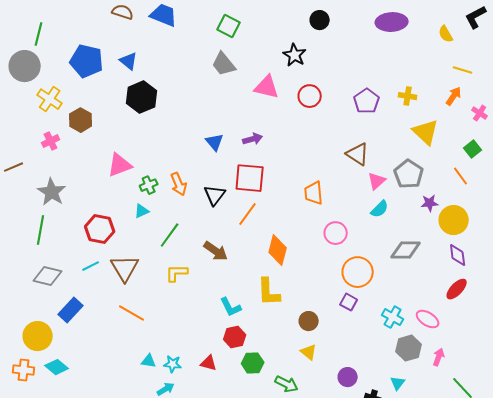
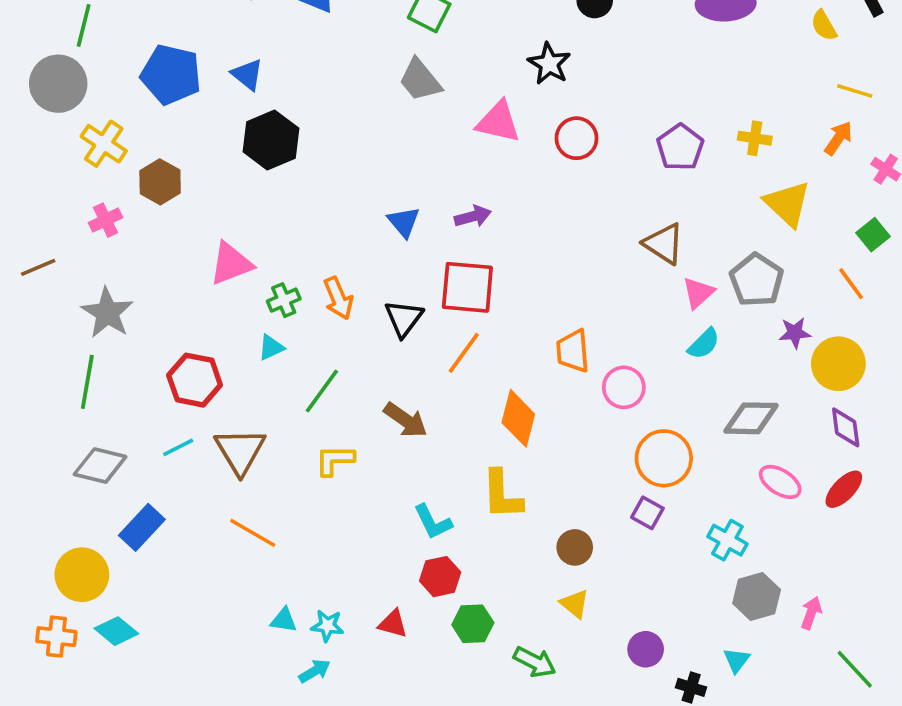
orange trapezoid: (314, 193) -> (573, 351), moved
pink ellipse: (428, 319) -> (780, 482), moved

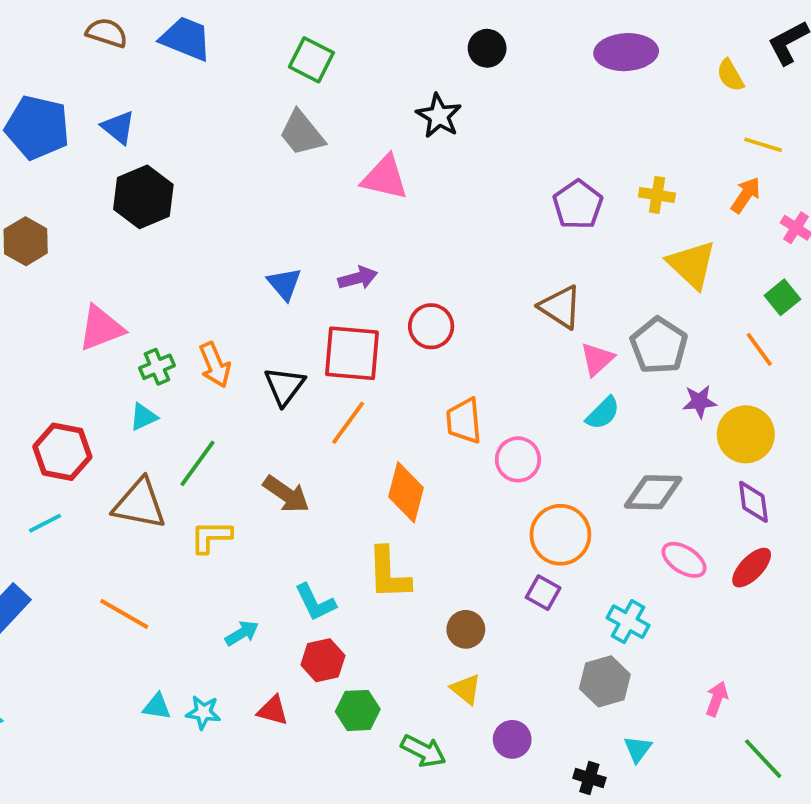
red circle: (577, 138) -> (431, 326), moved
brown triangle: (240, 451) -> (140, 504), moved, turned -48
gray hexagon: (757, 597) -> (605, 681), moved
purple circle: (646, 649) -> (512, 739), moved
cyan arrow: (315, 671) -> (242, 633), moved

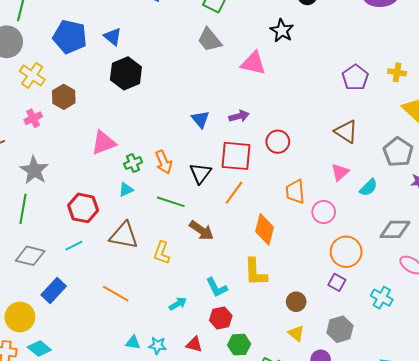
pink triangle: (597, 359) -> (340, 172), moved
green line: (198, 463) -> (171, 202), moved, turned 72
yellow L-shape: (211, 537) -> (162, 253), turned -70
gray hexagon: (605, 681) -> (340, 329), moved

